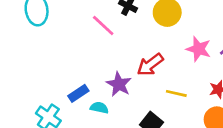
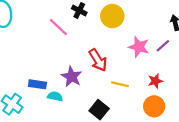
red arrow: (150, 65) -> (98, 60), turned -85
blue rectangle: (78, 93) -> (37, 84), turned 42

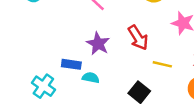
purple star: (72, 77) -> (98, 44), moved

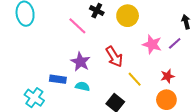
yellow line: (162, 64) -> (135, 79), turned 35
cyan semicircle: (91, 78) -> (82, 86), moved

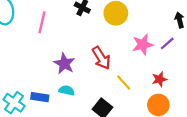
pink line: (77, 26) -> (42, 22), moved, turned 60
pink star: (152, 44) -> (143, 45), turned -30
blue rectangle: (58, 79) -> (40, 97), moved

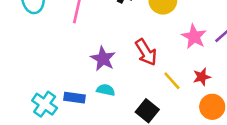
pink star: (143, 45) -> (194, 37), turned -30
red star: (159, 79) -> (202, 77), moved

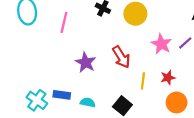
yellow line: (172, 81) -> (143, 81), turned 49
cyan semicircle: (106, 90) -> (88, 102), moved

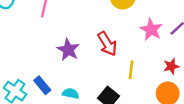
red star: (168, 78) -> (171, 66), moved
blue rectangle: (62, 95) -> (42, 85), turned 42

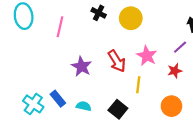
pink star: (151, 30) -> (147, 56), moved
red star: (171, 66) -> (175, 71), moved

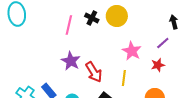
black cross: (99, 13) -> (92, 18), moved
pink line: (60, 27) -> (69, 25), moved
red arrow: (117, 61) -> (94, 72), moved

